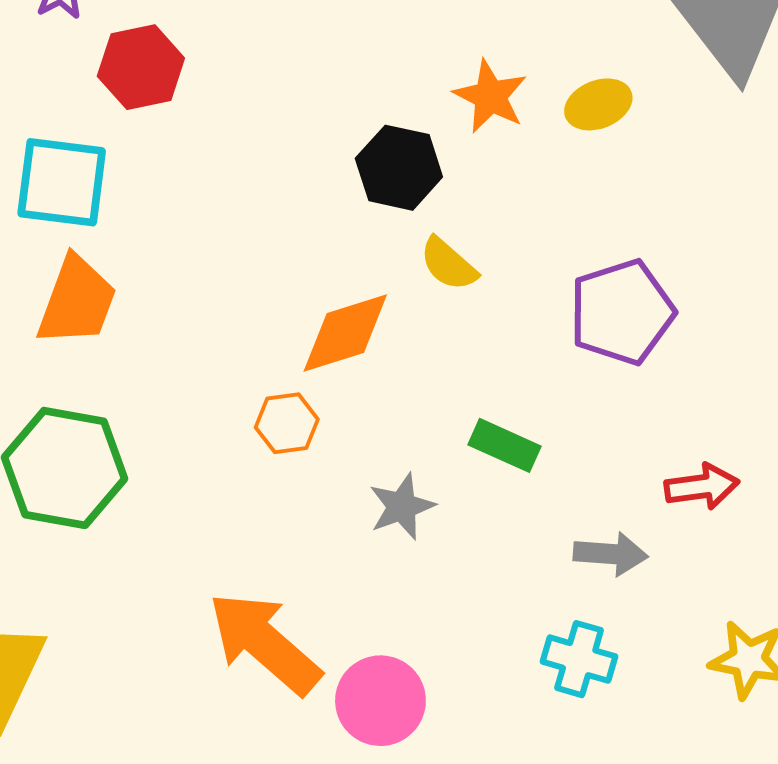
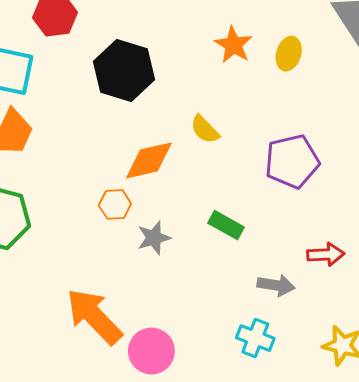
yellow ellipse: (598, 104) -> (289, 54), turned -56
black hexagon: (399, 168) -> (124, 71), moved, size x1.4
gray star: (402, 507) -> (154, 238), moved

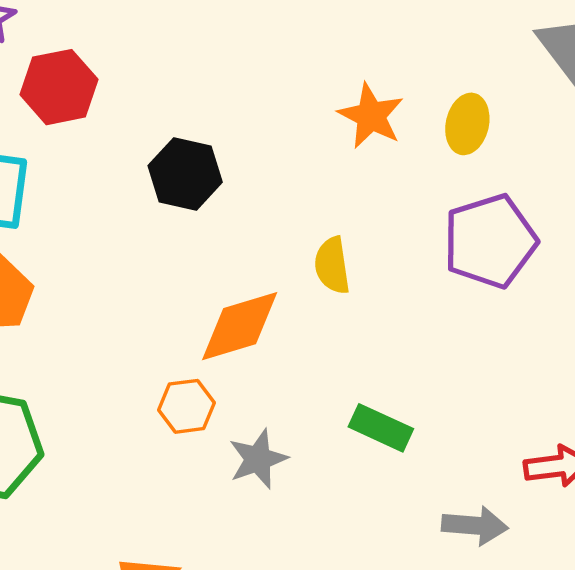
black hexagon: (124, 71) -> (185, 174), size x0.7
yellow semicircle: (205, 129) -> (332, 265), turned 40
purple pentagon: (292, 161) -> (490, 241), moved

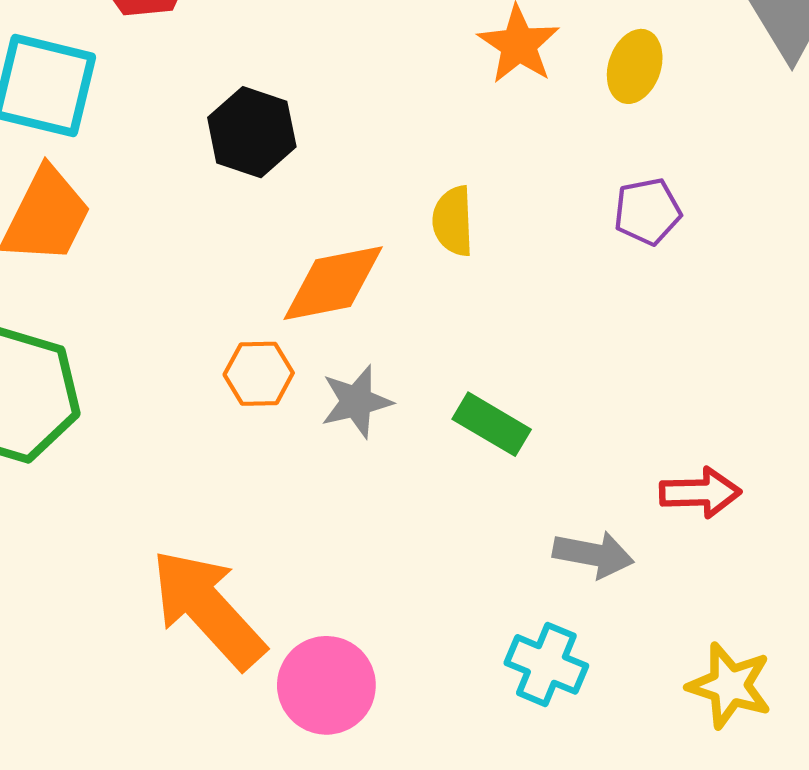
black hexagon: (185, 174) -> (252, 132), moved
purple pentagon: (490, 241) -> (647, 211), size x0.6
gray star: (258, 459) -> (356, 402), moved

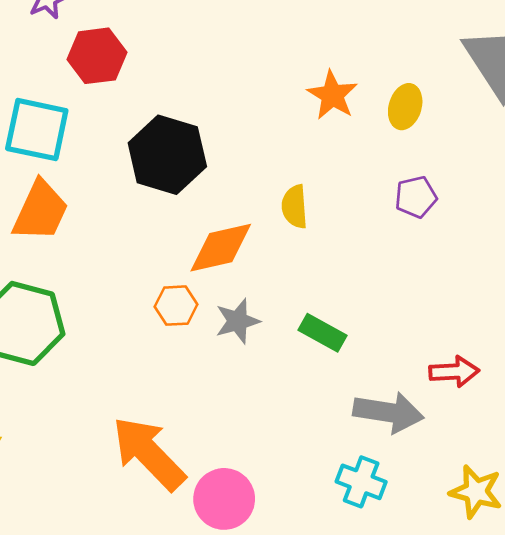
black hexagon: (252, 132) -> (167, 155), size x1.4
gray arrow: (593, 554) -> (388, 412), size x1.4

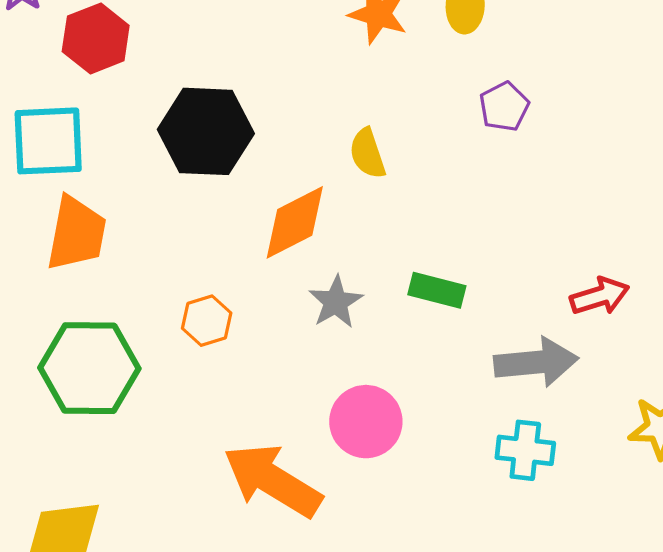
orange hexagon: (176, 306) -> (207, 321), moved
pink circle: (224, 499) -> (366, 422), moved

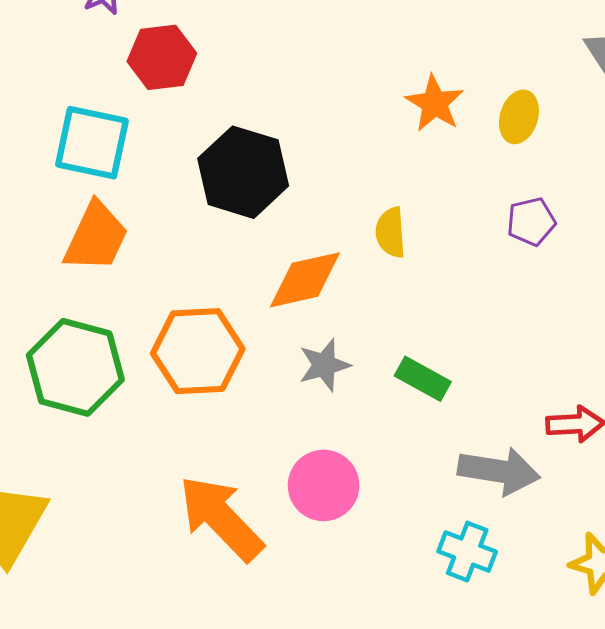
orange hexagon: (207, 321) -> (198, 351), size x1.8

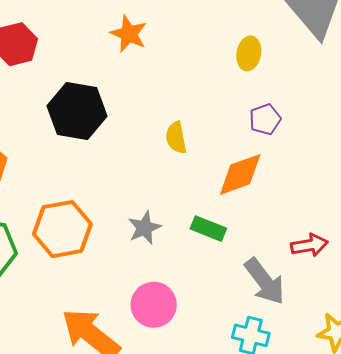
orange star: (435, 103) -> (129, 34), moved
orange diamond: (305, 280) -> (240, 174), moved
gray arrow: (499, 471) -> (265, 281), turned 51

